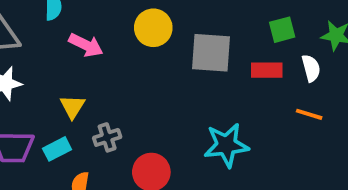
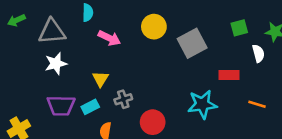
gray square: (211, 53) -> (192, 43), turned -32
red rectangle: (267, 70) -> (229, 75), moved
orange line: (309, 114) -> (257, 104), moved

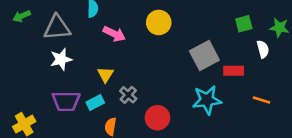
gray square: (192, 43) -> (204, 56), moved
gray cross: (123, 99) -> (128, 95), turned -30

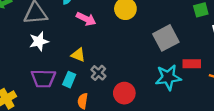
red rectangle: (234, 71) -> (192, 64), moved
yellow triangle: (105, 75) -> (78, 55), turned -40
cyan rectangle: (95, 102) -> (69, 80), turned -40

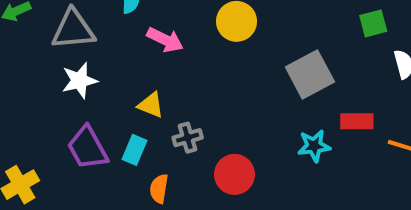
gray cross: (98, 73) -> (188, 138), turned 32
cyan star: (168, 77) -> (314, 146), size x0.7
purple trapezoid: (43, 78) -> (88, 148), turned 60

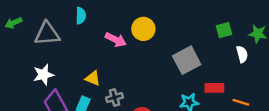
pink arrow: (165, 40) -> (116, 40), moved
white star: (79, 81) -> (43, 75), moved

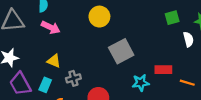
pink arrow: (116, 40) -> (51, 27), moved
gray square: (187, 60) -> (121, 51), moved

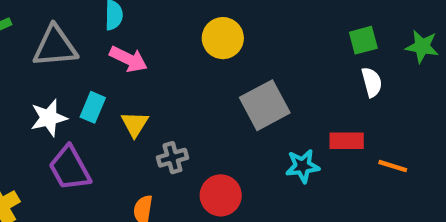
white semicircle: (188, 39) -> (372, 82), moved
yellow triangle: (54, 61) -> (135, 124), turned 40
cyan rectangle: (45, 85) -> (93, 107), moved

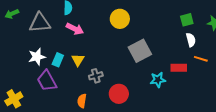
cyan rectangle: (93, 107) -> (58, 60), moved
orange line: (393, 166) -> (201, 59), moved

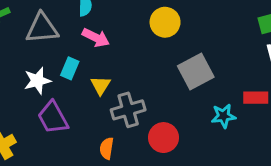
cyan rectangle: (58, 60) -> (70, 68), moved
gray cross: (96, 76) -> (128, 110), size x1.5

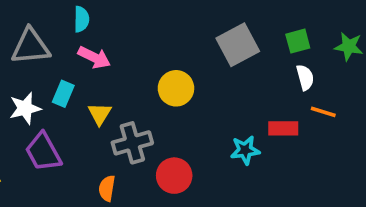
yellow circle: (165, 22) -> (176, 88), moved
gray square: (196, 71) -> (238, 45), moved

